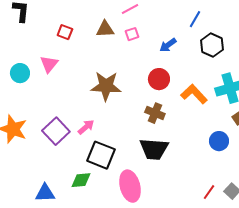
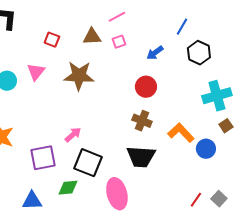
brown star: (106, 86) -> (79, 76), moved
orange L-shape: (194, 94) -> (181, 133), moved
purple square: (56, 131) -> (43, 158), moved, turned 32

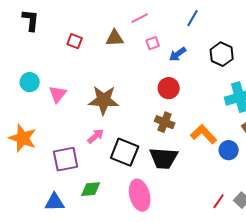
blue line: (182, 27) -> (193, 18), moved
pink square: (119, 42) -> (153, 43), moved
pink triangle: (36, 72) -> (58, 94), moved
brown star: (79, 76) -> (104, 100), moved
black square: (88, 163) -> (125, 152), moved

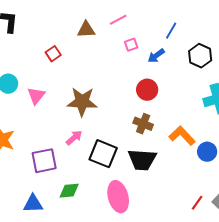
blue line: (193, 18) -> (171, 31), moved
brown triangle: (115, 38) -> (86, 30), moved
red square: (75, 41) -> (53, 54), moved, turned 35

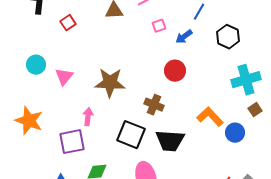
red square: (53, 54) -> (68, 23), moved
brown cross: (143, 124) -> (154, 105), moved
pink arrow: (74, 138) -> (88, 117), moved, turned -42

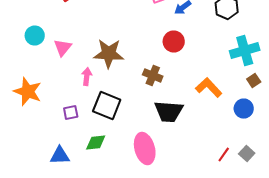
pink arrow: (88, 117) -> (87, 76), moved
blue circle: (235, 133) -> (244, 108), moved
black square: (131, 135) -> (107, 106), moved
purple square: (72, 142) -> (71, 112), size x0.6

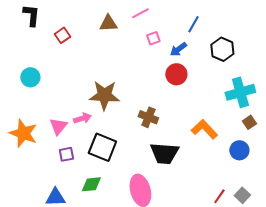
red circle: (174, 42) -> (176, 74), moved
pink triangle: (63, 48) -> (58, 126), moved
pink arrow: (87, 76) -> (82, 118), turned 66

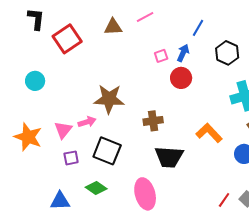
red square: (62, 35) -> (67, 39), size x1.8
pink square: (153, 38) -> (161, 56), moved
blue arrow: (178, 49) -> (183, 53), turned 150
brown cross: (148, 117) -> (153, 121), turned -30
green diamond: (91, 184) -> (96, 188), turned 40

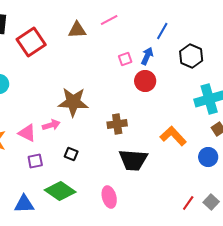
pink triangle: (63, 130) -> (27, 133), turned -42
black square: (107, 151) -> (71, 154), size x0.5
green diamond: (96, 188) -> (60, 191), size x1.4
pink ellipse: (145, 194) -> (109, 197), size x0.7

